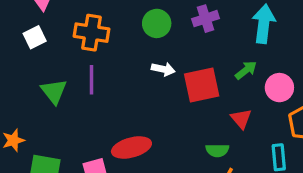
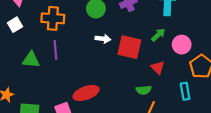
red square: (202, 85) -> (129, 47), turned 30
green triangle: (54, 91) -> (31, 60), turned -42

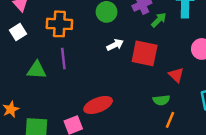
green arrow: (158, 35) -> (159, 20), moved
white arrow: (103, 39) -> (115, 45), turned -32

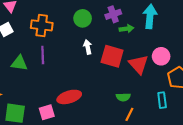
green arrow: (159, 20) -> (126, 29), turned 32
white arrow: (115, 45) -> (88, 47), turned -80
red triangle: (176, 75) -> (139, 64), moved, size x1.5

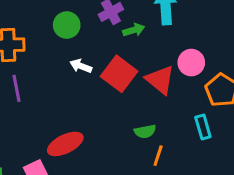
white arrow: (88, 47) -> (81, 66), turned -48
red square: (112, 56) -> (119, 74), turned 30

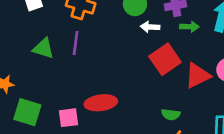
white arrow: (81, 66) -> (150, 27), moved, turned -36
red triangle: (160, 80) -> (198, 76), turned 36

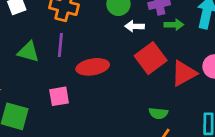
red ellipse: (101, 103) -> (93, 67), moved
pink square: (68, 118) -> (59, 96), moved

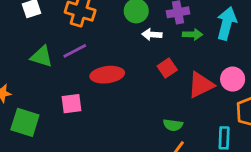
purple line: (60, 45) -> (75, 51), turned 55
red square: (151, 58) -> (167, 68), size x0.6

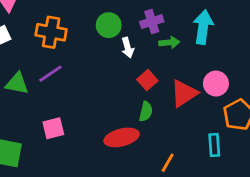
white arrow: (152, 35) -> (128, 48), turned -102
red ellipse: (107, 75) -> (122, 137), moved
green semicircle: (173, 125) -> (146, 111), moved, turned -78

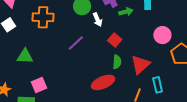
purple line: (50, 74) -> (76, 43), moved
red triangle: (184, 93) -> (140, 64), moved
pink square: (53, 128) -> (39, 85), moved
cyan rectangle: (214, 145) -> (158, 85), moved

